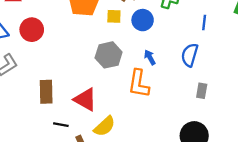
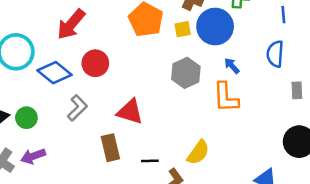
blue circle: (143, 20) -> (215, 26), size x1.5
brown rectangle: (46, 92) -> (110, 148), moved
red triangle: (85, 99) -> (130, 112), moved

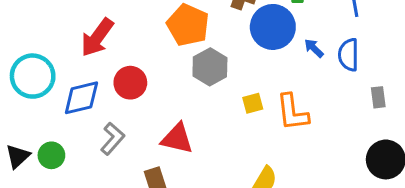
yellow square: (183, 29) -> (253, 103), moved
blue arrow: (232, 66) -> (314, 48), moved
blue diamond: (54, 73) -> (81, 98), turned -48
gray hexagon: (186, 73) -> (210, 67), moved

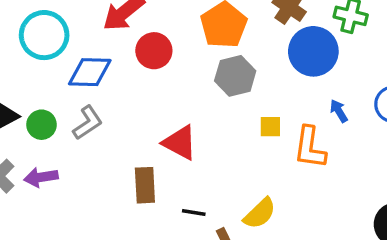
blue arrow: (314, 48) -> (339, 111), moved
red circle: (130, 83) -> (154, 51), moved
gray L-shape: (112, 139) -> (88, 123), moved

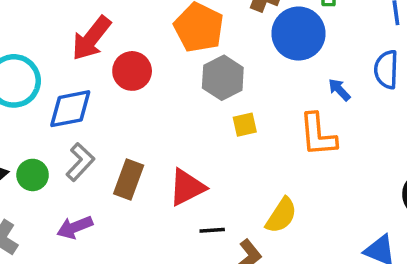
yellow square: (270, 127) -> (245, 125), moved
red triangle: (180, 143) -> (187, 187), moved, turned -42
purple arrow: (41, 177) -> (75, 227), moved
brown rectangle: (145, 185) -> (129, 180), moved, turned 36

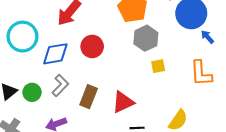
red circle: (132, 71) -> (92, 46), moved
blue arrow: (339, 90) -> (207, 37), moved

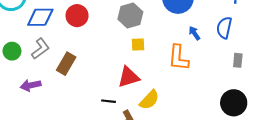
blue arrow: (207, 37) -> (194, 33), moved
red triangle: (123, 102) -> (129, 77), moved

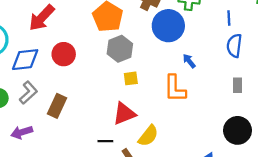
blue semicircle: (224, 28) -> (234, 46), moved

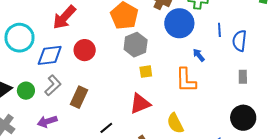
blue line: (229, 18) -> (219, 30), moved
yellow semicircle: (148, 136) -> (175, 123), moved, turned 115
black line: (105, 141) -> (106, 128), moved, turned -40

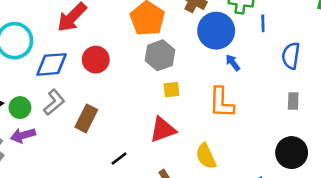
blue line: (219, 30) -> (263, 23), moved
blue arrow: (199, 55) -> (233, 63), moved
purple arrow: (47, 121) -> (23, 135), moved

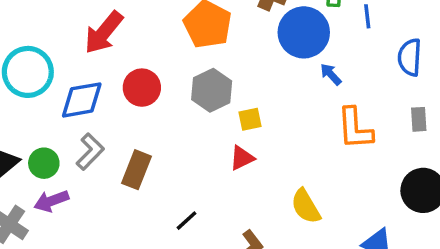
gray hexagon: (160, 55) -> (212, 90), moved
orange L-shape: (221, 103) -> (355, 128), moved
red triangle: (163, 130) -> (242, 158), moved, size x0.7

